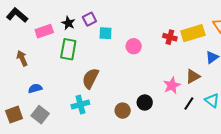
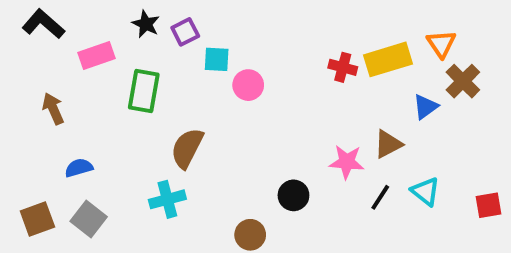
black star: (68, 23) -> (146, 24), moved
pink circle: (134, 46) -> (248, 85), moved
pink star: (172, 85) -> (347, 162), turned 30
brown circle: (123, 111) -> (250, 235), moved

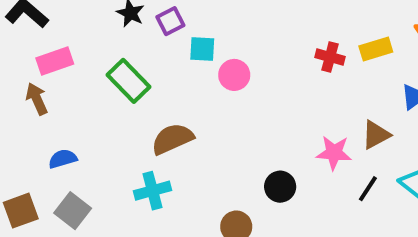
pink rectangle: (97, 56) -> (55, 61), moved
yellow rectangle: (388, 59) -> (376, 49), size x0.7
green rectangle: (144, 91) -> (129, 81), turned -54
brown semicircle: (187, 148) -> (172, 139), turned 39

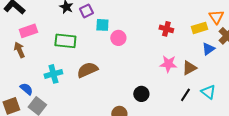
yellow rectangle: (376, 49) -> (199, 28), moved
green rectangle: (129, 81) -> (65, 41), turned -40
pink star: (334, 153) -> (168, 64), moved
blue semicircle: (63, 159) -> (26, 89), moved, turned 56
cyan cross: (152, 191) -> (53, 74), moved

